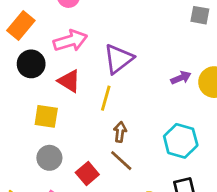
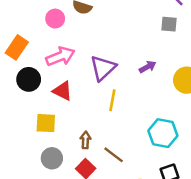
purple arrow: (181, 78) -> (148, 67), moved
yellow line: (106, 98) -> (112, 100), moved
brown arrow: (120, 132) -> (85, 140), moved

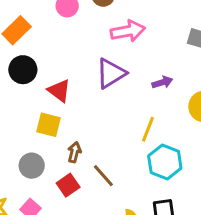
pink arrow: (60, 56) -> (128, 31), moved
yellow line: (112, 100) -> (148, 129), moved
yellow square: (46, 123) -> (49, 125), moved

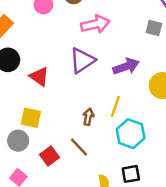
purple arrow: (162, 82) -> (126, 66), size x1.5
yellow square: (49, 125) -> (31, 118), moved
brown arrow: (74, 152) -> (88, 117), moved

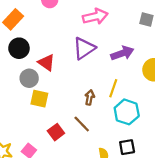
gray circle: (18, 141) -> (29, 78), moved

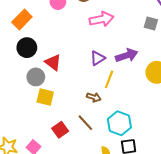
purple triangle: (84, 48) -> (98, 58), moved, size x0.7
yellow line: (113, 88) -> (109, 79), moved
brown arrow: (90, 97) -> (94, 97), turned 96
cyan hexagon: (127, 112) -> (119, 123), moved

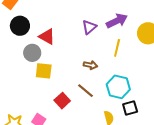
yellow line: (109, 79) -> (117, 48), moved

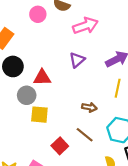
purple triangle: (89, 27) -> (77, 60), moved
red triangle: (47, 37) -> (42, 78), turned -30

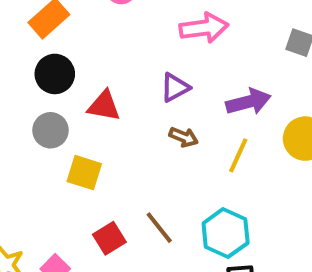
gray circle: (27, 95) -> (51, 130), moved
brown arrow: (89, 107) -> (184, 137), moved

